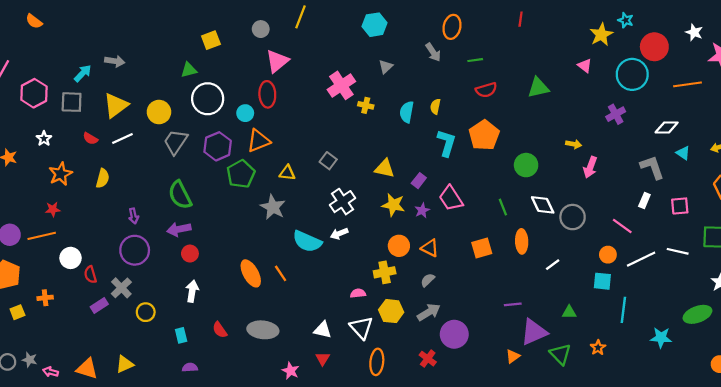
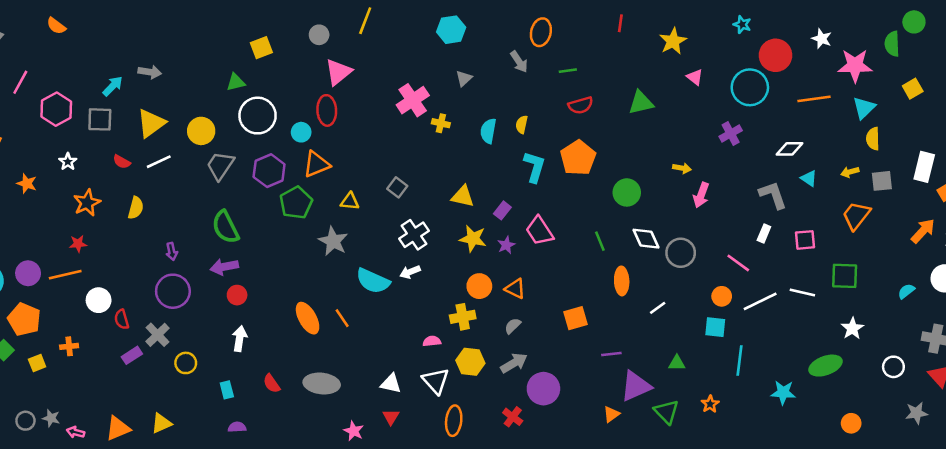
yellow star: (601, 35) -> (673, 41), moved
orange square: (482, 248) -> (575, 318), moved
orange triangle: (87, 369) -> (118, 428), turned -40

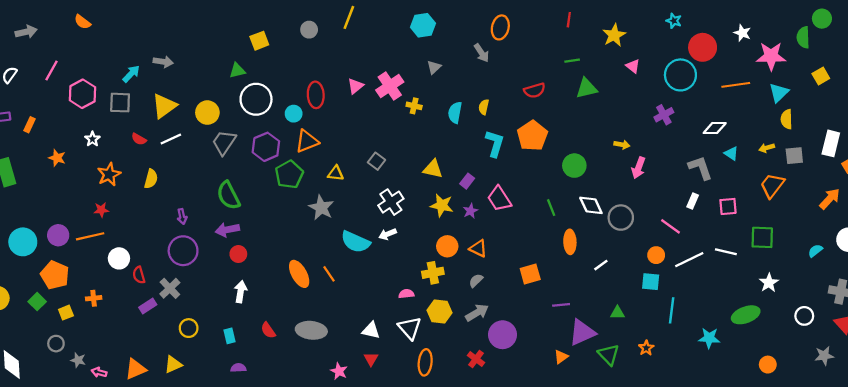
green line: (568, 71) -> (572, 61), moved
pink triangle: (338, 72) -> (356, 86), moved, size x0.7
yellow circle: (186, 363) -> (189, 328), moved
gray circle: (25, 421) -> (56, 344), moved

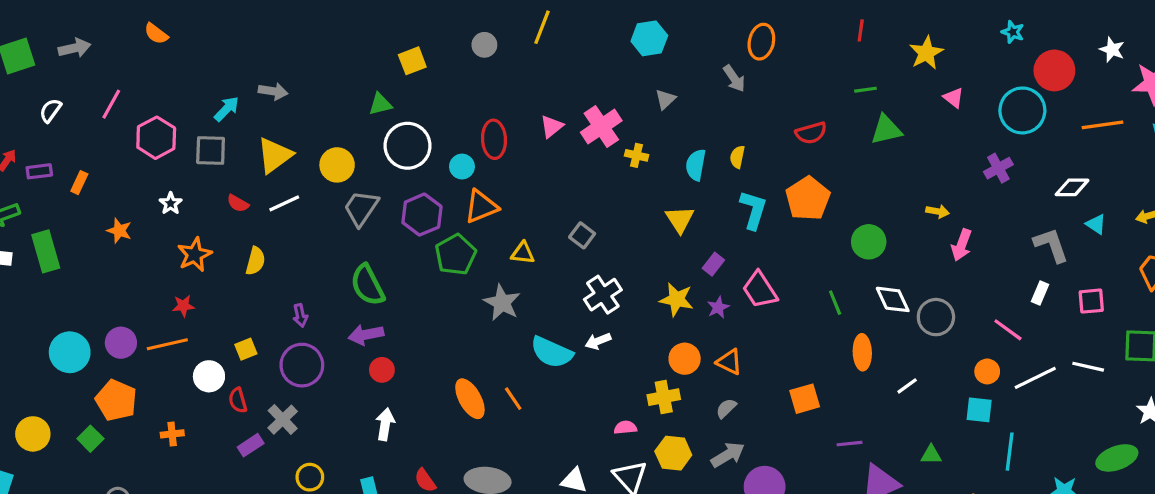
yellow triangle: (433, 169) -> (680, 219), moved, turned 45
yellow square: (66, 313) -> (246, 349), moved

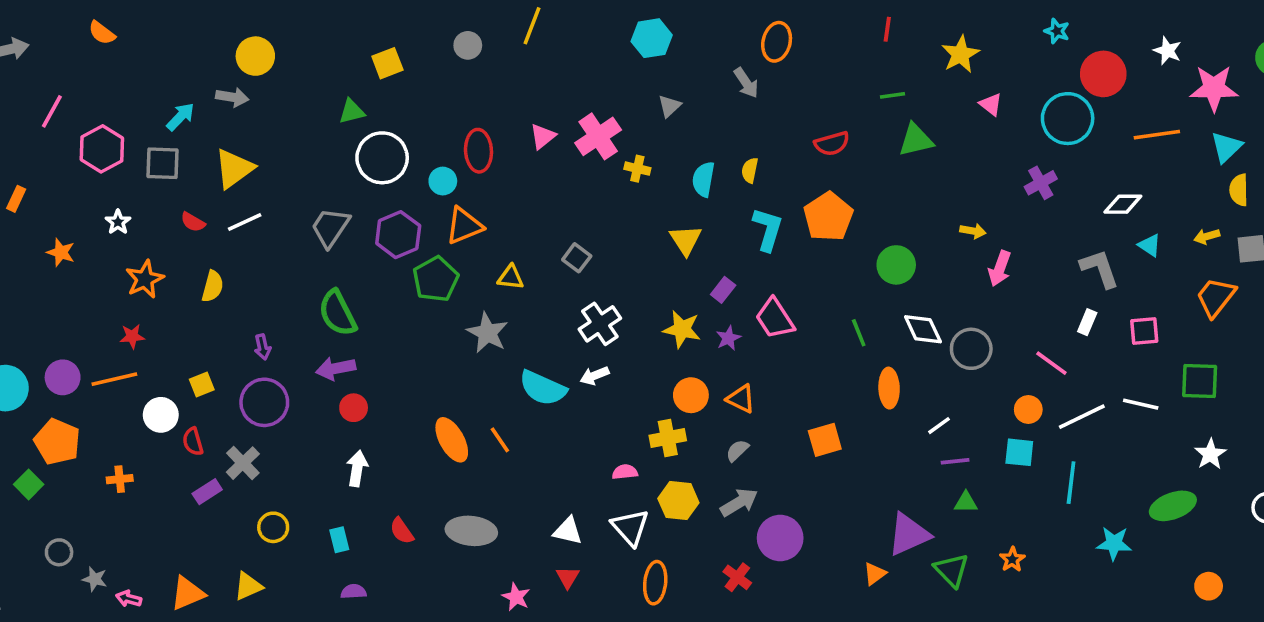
yellow circle: (337, 165) -> (255, 56), moved
purple line: (849, 444) -> (955, 461), moved
cyan line: (1010, 452) -> (1071, 483), moved

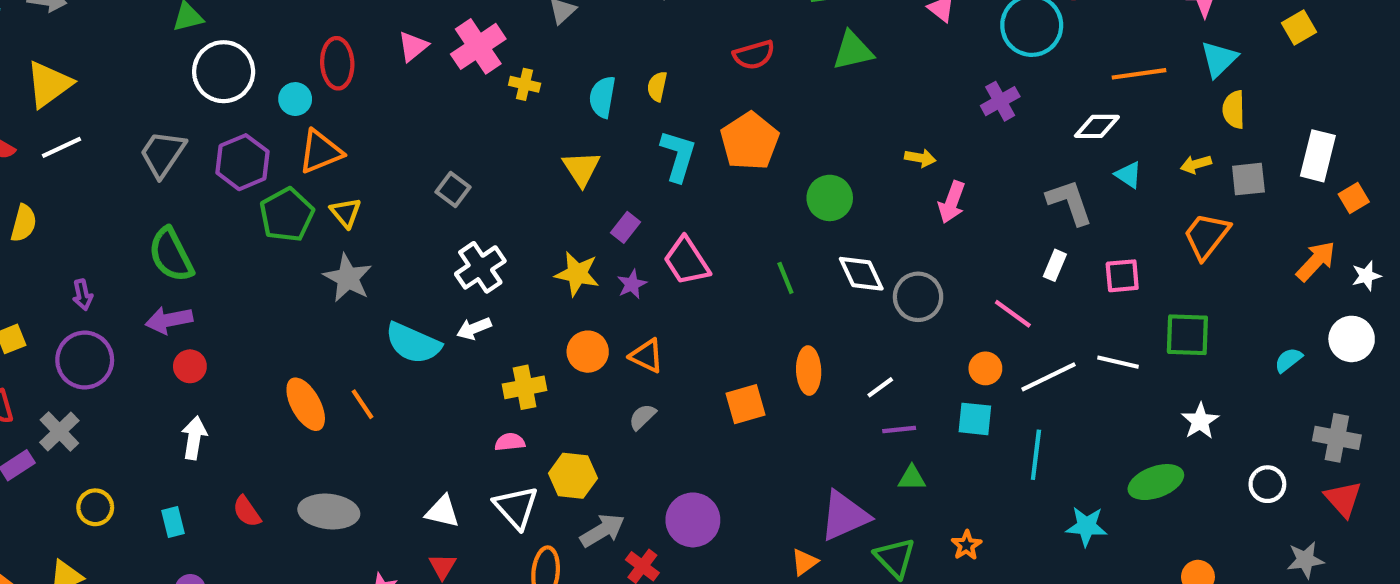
orange line: (1157, 135) -> (1139, 74), moved
yellow triangle: (511, 277) -> (346, 213), moved, turned 44
orange ellipse: (889, 388) -> (809, 371), moved
yellow cross: (668, 438) -> (525, 387), moved
gray arrow: (739, 502) -> (602, 530), moved

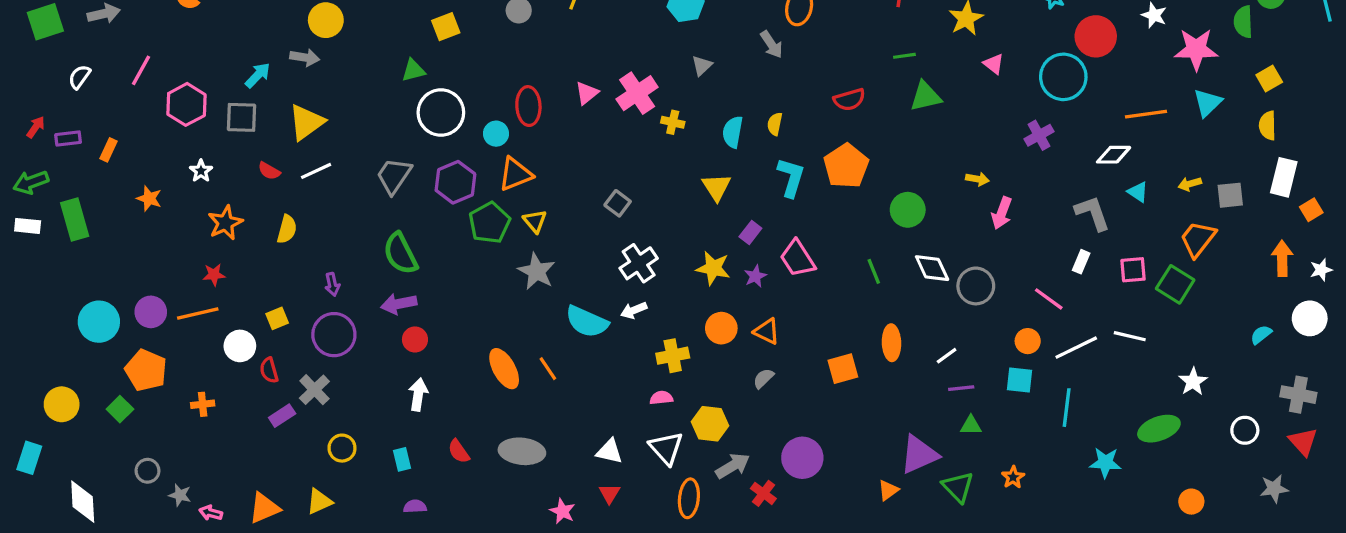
yellow semicircle: (1234, 110) -> (1268, 125), moved
orange arrow: (1316, 261) -> (1282, 258), turned -44
green square: (1187, 335) -> (1175, 284), moved, turned 30

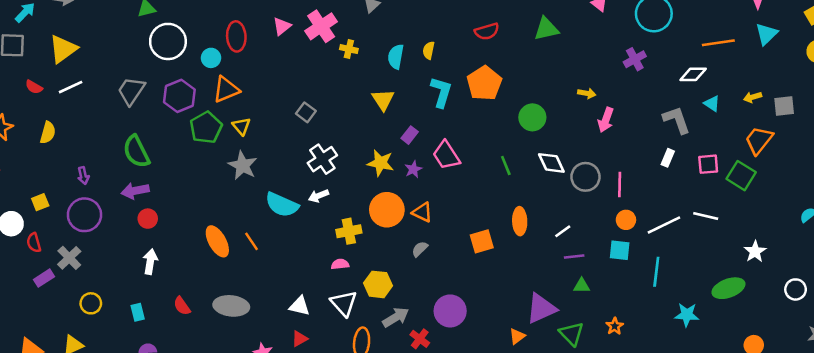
pink line: (1049, 299) -> (620, 184), moved, turned 55
orange circle: (721, 328) -> (387, 210), size x1.4
red triangle: (609, 493) -> (300, 339), turned 30

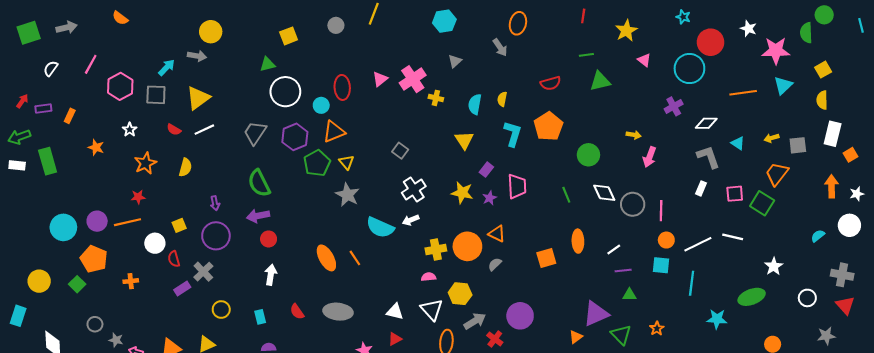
white diamond: (693, 74) -> (706, 123), moved
pink trapezoid: (446, 155) -> (517, 186), turned -150
orange circle: (387, 210) -> (467, 246), moved

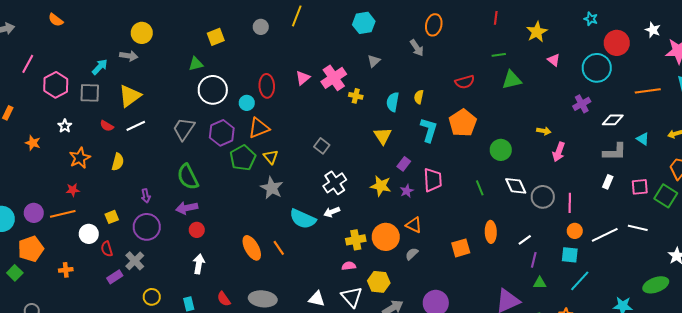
gray L-shape: (708, 157) -> (615, 152), turned 110
orange pentagon: (94, 259) -> (31, 249), turned 30
purple line: (623, 271) -> (534, 260), turned -70
cyan line: (692, 283) -> (580, 281), moved, turned 35

